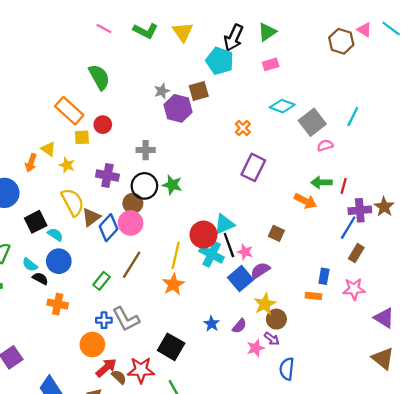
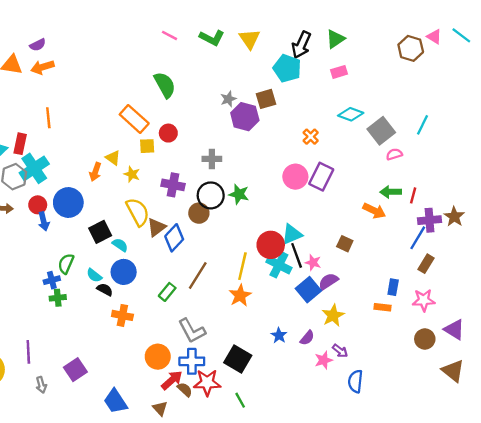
pink circle: (131, 223) -> (295, 177), moved
brown circle: (276, 319) -> (425, 339), moved
blue cross: (104, 320) -> (192, 361), moved, size x1.5

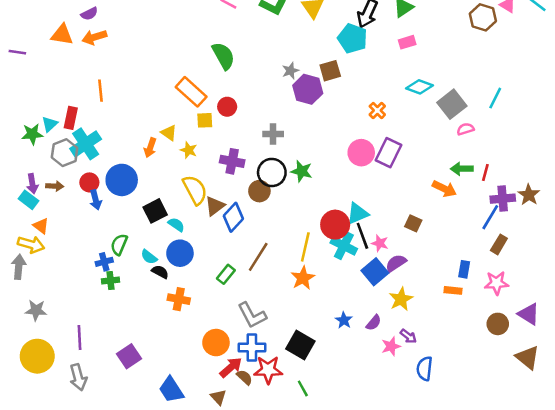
gray arrow: (41, 385) -> (78, 377), moved, size x1.5

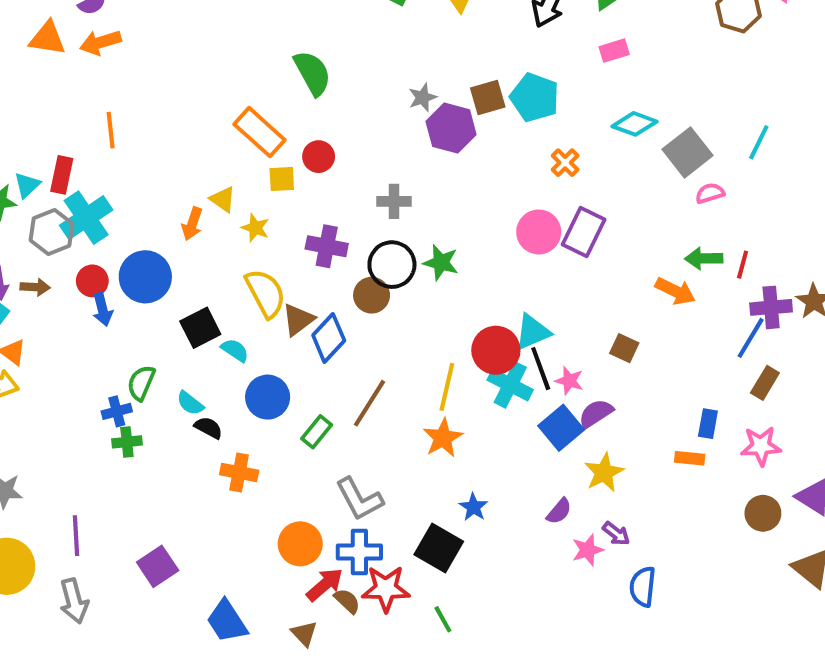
cyan pentagon: (353, 38) -> (535, 97), moved
blue circle: (180, 253) -> (268, 397), moved
blue star: (344, 320) -> (473, 507), moved

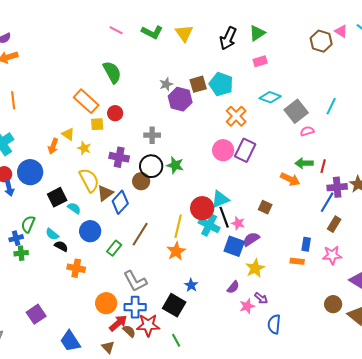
orange cross: (565, 163) -> (236, 116), size x1.5
blue square: (561, 428) -> (234, 246), turned -30
brown circle: (763, 513) -> (333, 304), moved

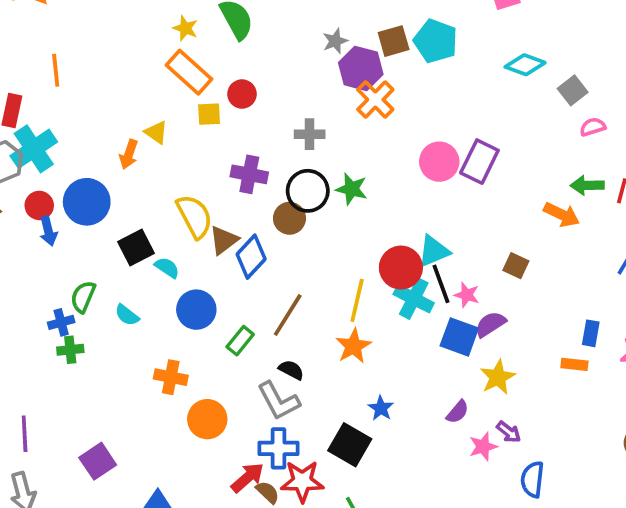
gray square: (296, 111) -> (573, 90), size x0.7
orange cross: (236, 116) -> (375, 100), moved
yellow star: (84, 148) -> (185, 28), moved
black semicircle: (61, 246) -> (291, 370), moved
orange circle: (106, 303) -> (207, 419), moved

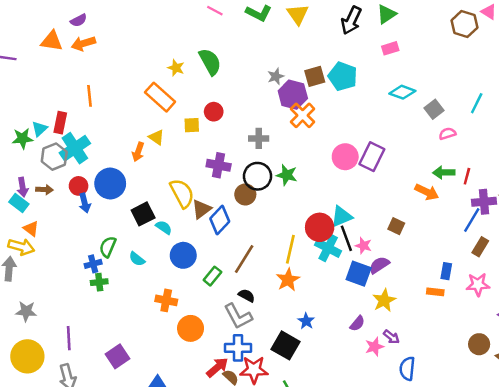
orange rectangle: (189, 72) -> (160, 97), moved

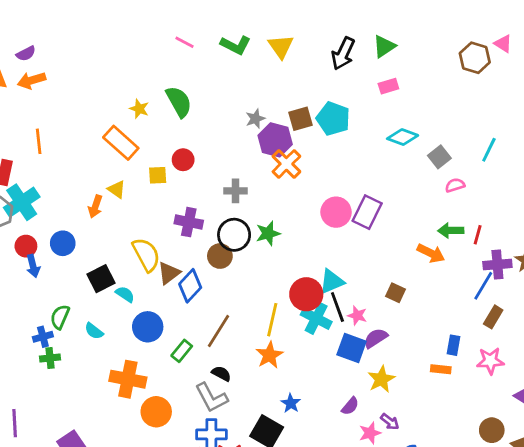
green star: (287, 175) -> (268, 233), turned -30
blue circle: (110, 184) -> (63, 243), size x0.7
orange cross: (166, 300) -> (128, 379), size x1.4

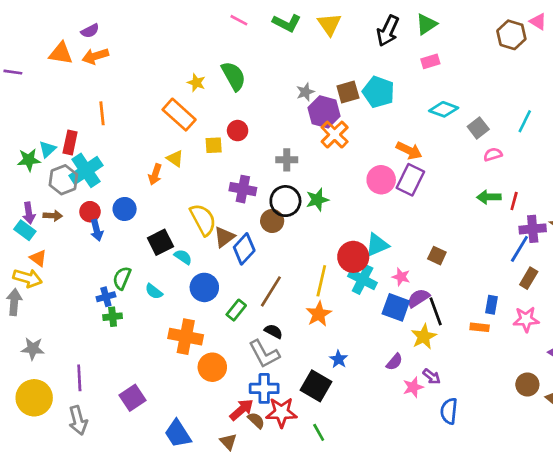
orange arrow: (431, 253) -> (409, 150), moved
black line: (337, 307) -> (436, 311), moved

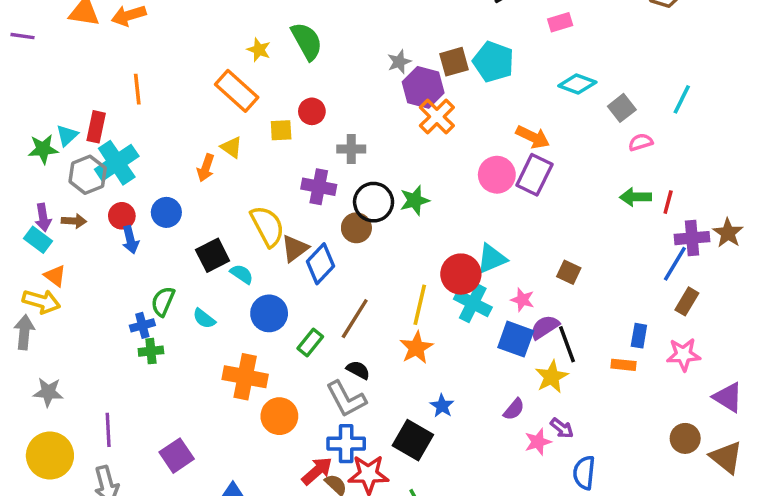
gray cross: (287, 160) -> (351, 149), moved

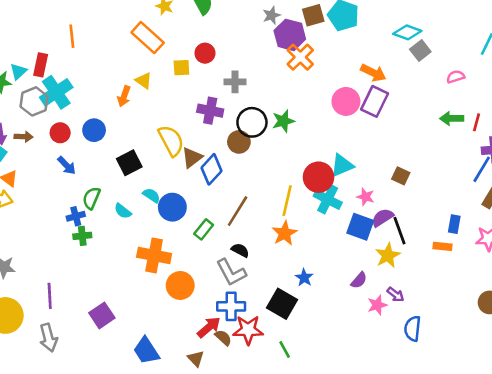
gray square: (622, 108) -> (420, 51), moved
blue arrow: (130, 240) -> (67, 165), moved, turned -30
cyan semicircle: (242, 274) -> (151, 195), moved

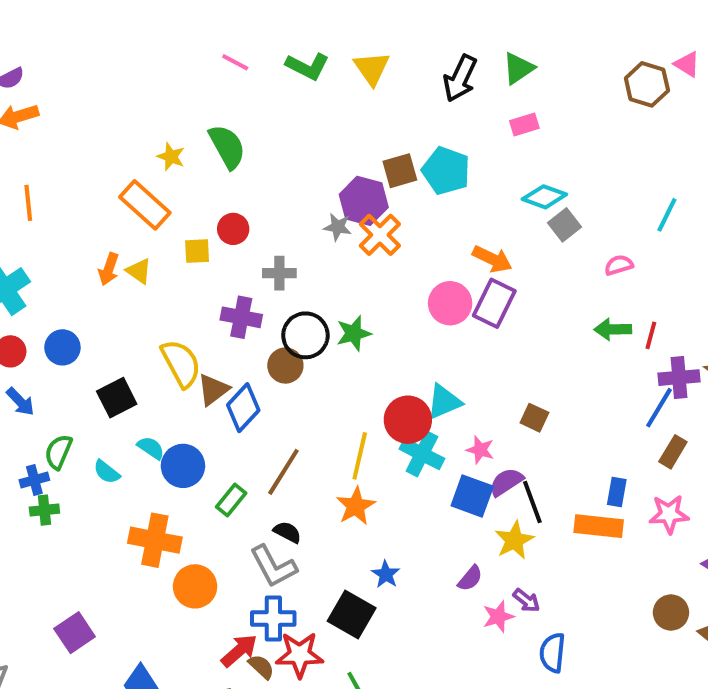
gray star: (272, 15) -> (338, 227), moved, turned 30
orange arrow: (124, 96) -> (109, 269), moved
orange rectangle: (443, 246) -> (599, 526), size x1.6

